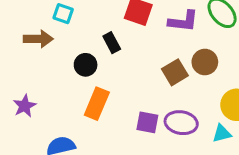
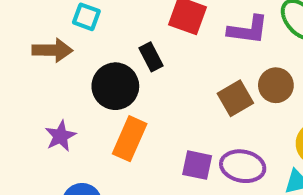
black circle: (86, 65) -> (115, 86), size x1.5
purple star: (25, 106) -> (60, 136), moved

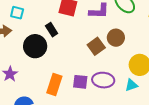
orange rectangle: (130, 139) -> (54, 85), moved

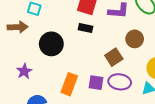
black rectangle: (52, 30) -> (85, 28), moved, turned -48
brown square: (96, 46) -> (114, 57), moved

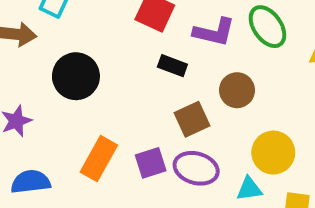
black rectangle: (85, 28) -> (172, 66), moved
purple square: (96, 83) -> (151, 163), turned -35

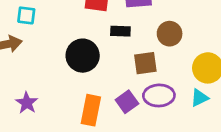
black circle: (76, 76) -> (83, 56), moved
brown square: (192, 119) -> (145, 63), turned 35

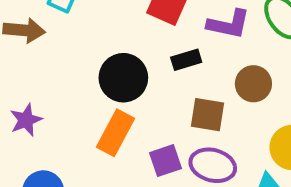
black rectangle: (120, 31) -> (186, 60), turned -36
orange rectangle: (91, 110) -> (116, 133), moved

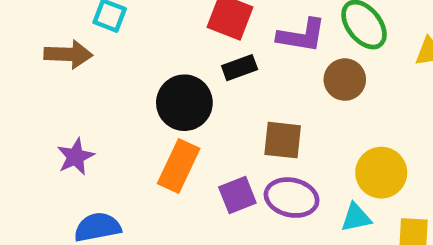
black rectangle: (186, 60) -> (240, 68), moved
brown circle: (253, 84) -> (345, 80), moved

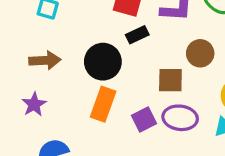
brown arrow: (68, 54) -> (45, 60), moved
brown circle: (345, 80) -> (200, 53), moved

